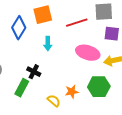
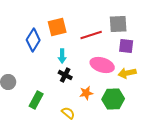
black cross: (34, 72) -> (65, 75), moved
orange star: (72, 92) -> (86, 93), moved

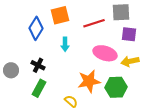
black cross: (65, 75) -> (38, 65), moved
orange star: (86, 93) -> (89, 81), size x1.6

